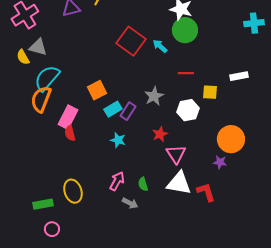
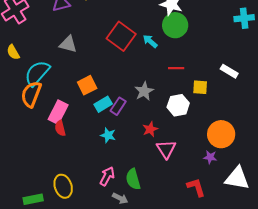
gray triangle: (38, 47) -> (68, 44), moved
white rectangle: (239, 76) -> (229, 71), turned 42
white triangle: (179, 183) -> (237, 178), moved
green semicircle: (143, 184) -> (133, 179), size x1.5

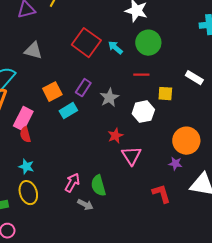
green circle: (175, 25) -> (148, 43), moved
purple rectangle: (118, 106) -> (83, 88), moved
cyan star: (108, 135) -> (26, 167), moved

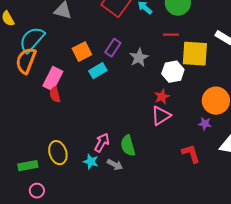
yellow square: (165, 94) -> (195, 54), size x1.8
red star: (115, 136) -> (162, 97), moved
pink triangle: (131, 156) -> (161, 116), turned 30
cyan star: (26, 167) -> (91, 162), moved

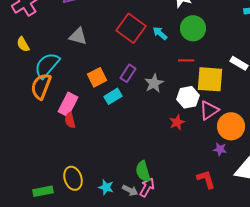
pink triangle: (161, 116) -> (209, 110), moved
pink arrow: (102, 143) -> (147, 187), moved

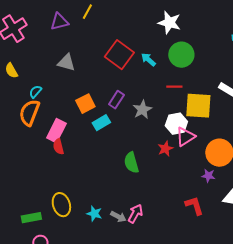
cyan semicircle: (47, 65) -> (35, 92), size x0.5
pink triangle: (209, 110) -> (185, 137), moved
green semicircle: (143, 171) -> (131, 163), moved

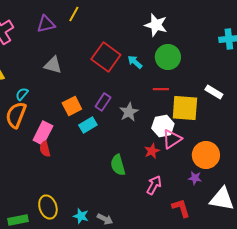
pink arrow: (135, 214) -> (154, 185), moved

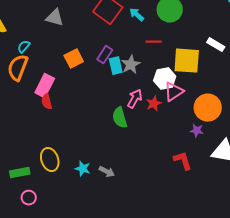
red line: (161, 89) -> (154, 42), moved
cyan rectangle: (88, 125) -> (116, 66), moved, turned -72
pink arrow: (154, 185) -> (135, 99), moved

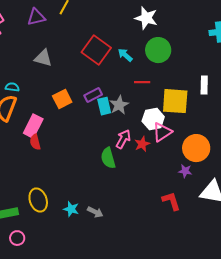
white rectangle: (216, 45) -> (204, 85), turned 60
cyan semicircle: (24, 47) -> (12, 87), turned 56
purple rectangle: (105, 55) -> (93, 95), turned 30

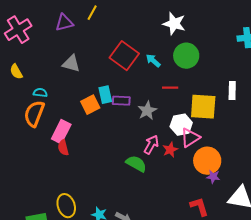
purple rectangle: (93, 95) -> (121, 101), turned 30
cyan rectangle: (104, 106) -> (105, 95), moved
orange circle: (196, 148) -> (207, 161), moved
green semicircle: (108, 158) -> (136, 164), turned 135

